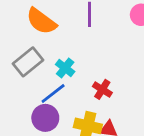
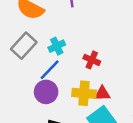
cyan cross: (65, 68) -> (57, 46), turned 35

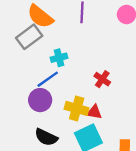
gray rectangle: (24, 46) -> (29, 37), moved
red cross: (92, 60) -> (102, 79), moved

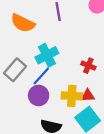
gray rectangle: (29, 37) -> (15, 70), moved
cyan cross: (59, 58) -> (47, 55), size x1.5

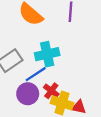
red cross: (88, 66) -> (51, 91), moved

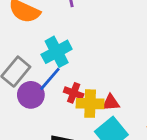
purple circle: (28, 94) -> (31, 95), moved

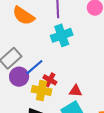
cyan cross: (57, 52) -> (62, 35), moved
yellow cross: (90, 104) -> (41, 91), moved

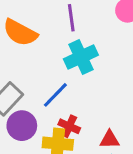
blue line: (34, 67) -> (55, 95), moved

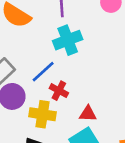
red cross: (69, 126) -> (59, 91), moved

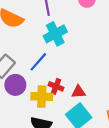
red cross: (59, 91) -> (56, 86), moved

